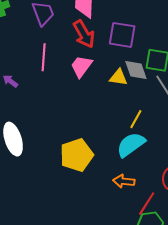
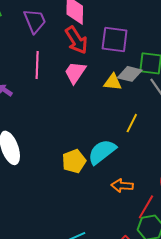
gray diamond: (136, 70) -> (130, 74), turned -55
cyan semicircle: (131, 145) -> (102, 152), moved
yellow pentagon: (77, 155) -> (74, 161), size x0.7

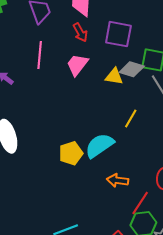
red arrow: (76, 40) -> (80, 32), size x0.7

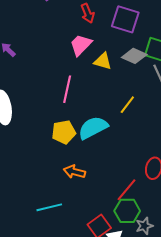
pink line: (40, 55) -> (67, 89), moved
yellow triangle: (114, 76) -> (103, 61), moved
orange arrow: (118, 180) -> (74, 172), moved

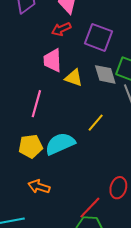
red arrow: (88, 13) -> (61, 29), turned 84
pink trapezoid: (81, 45) -> (53, 60), turned -50
gray diamond: (134, 56) -> (105, 74), turned 45

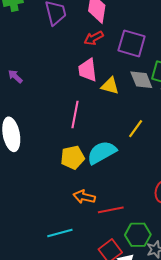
red line: (90, 208) -> (111, 210), moved, turned 40

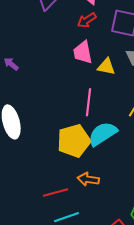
pink line: (75, 115) -> (89, 102), moved
yellow pentagon: (73, 157) -> (74, 141), size x1.4
red line: (111, 210) -> (56, 192), moved

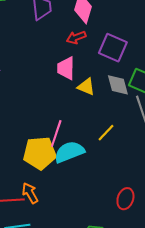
pink line: (89, 102) -> (56, 133), moved
orange arrow: (88, 179) -> (30, 193), moved, turned 40

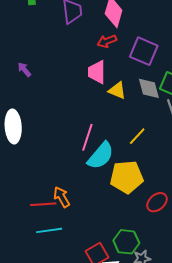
cyan semicircle: (69, 152) -> (101, 156), turned 152
yellow pentagon: (40, 153) -> (127, 177), moved
red ellipse: (125, 199) -> (157, 202), turned 30

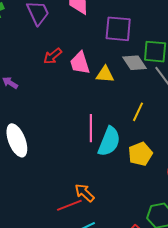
red arrow: (107, 41) -> (53, 56), moved
yellow pentagon: (127, 177) -> (140, 154), size x0.7

